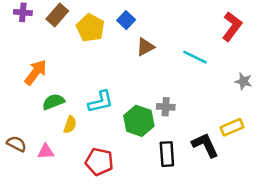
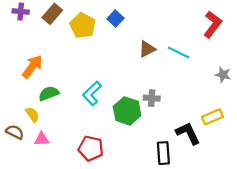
brown triangle: (145, 47) -> (147, 49), moved
cyan L-shape: (101, 102) -> (92, 93), turned 150
yellow semicircle: (70, 125) -> (32, 114), moved, turned -56
black rectangle: (167, 154) -> (163, 153), moved

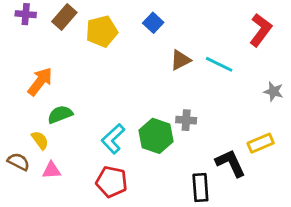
blue square: (115, 19) -> (153, 23), moved
yellow pentagon: (83, 26) -> (102, 31), turned 30
cyan L-shape: (92, 93) -> (113, 139), moved

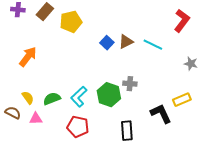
blue square: (153, 23) -> (107, 43), moved
green semicircle: (60, 114) -> (52, 99), moved
black rectangle: (200, 187) -> (127, 131), moved

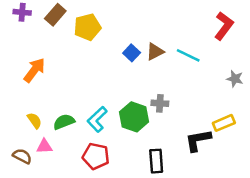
brown semicircle: (13, 113) -> (22, 156), moved
black L-shape: (161, 114) -> (198, 140), turned -75

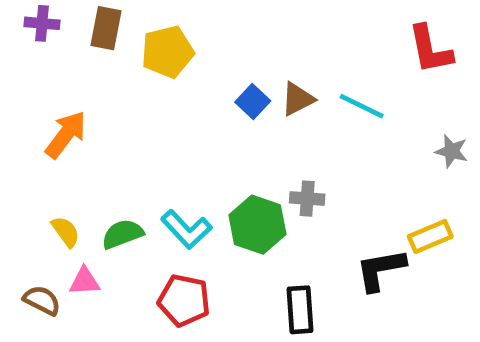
brown rectangle: (55, 15) -> (106, 28), turned -30
red L-shape: (224, 26) -> (430, 49), turned 132
cyan L-shape: (97, 119) -> (186, 229), turned -90

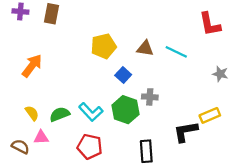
yellow pentagon: (167, 52) -> (104, 46), moved
brown triangle: (298, 99) -> (145, 48), turned 36
blue square: (253, 101) -> (123, 75), moved

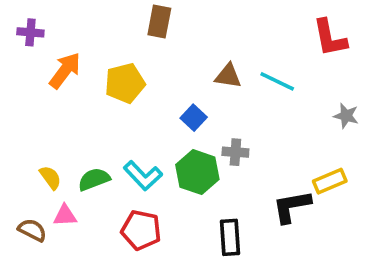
purple cross: (20, 11) -> (30, 32), moved
brown rectangle: (52, 14) -> (159, 22), moved
yellow pentagon: (104, 46) -> (125, 83), moved
orange arrow: (32, 66) -> (65, 70), moved

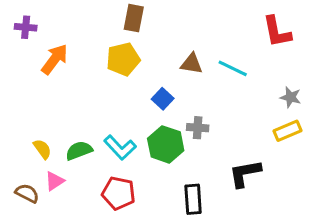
yellow pentagon: (125, 83) -> (123, 59), moved
yellow rectangle: (330, 181) -> (288, 131), moved
pink triangle: (65, 216) -> (55, 181), turned -30

